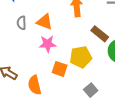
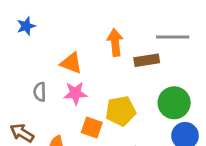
gray semicircle: (21, 23) -> (40, 92), moved
brown rectangle: (100, 34) -> (147, 60), moved, turned -48

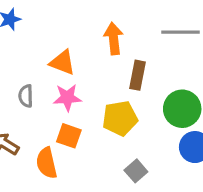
brown rectangle: (147, 60) -> (137, 75), moved, turned -70
orange square: (92, 127) -> (69, 136), moved

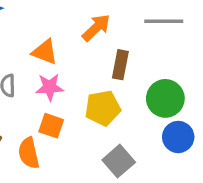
orange arrow: (114, 39) -> (96, 28), turned 52
gray square: (136, 171) -> (119, 161), size x1.4

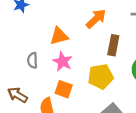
orange triangle: (45, 52) -> (59, 36), turned -36
pink star: (50, 87) -> (62, 61), turned 30

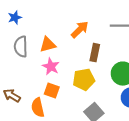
gray semicircle: (32, 60) -> (21, 47), moved, size x1.5

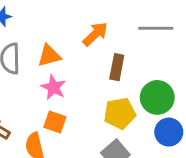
yellow pentagon: (84, 80) -> (120, 113), moved

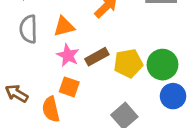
brown rectangle: (117, 67) -> (97, 57), moved, turned 50
yellow pentagon: (120, 113) -> (128, 63), moved

